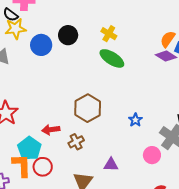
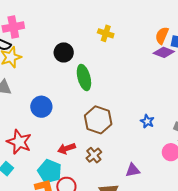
yellow cross: (109, 34) -> (106, 33), moved
blue circle: (41, 45) -> (41, 107), moved
green ellipse: (112, 58) -> (84, 78), moved, turned 55

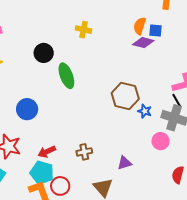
brown hexagon: (98, 120) -> (125, 96), moved
blue star: (147, 121) -> (145, 111), moved
red arrow: (67, 148) -> (47, 152), moved
brown cross: (94, 155) -> (84, 152), turned 35

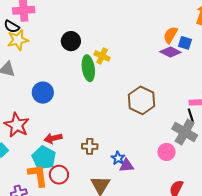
yellow cross: (84, 30) -> (102, 56), moved
blue star: (145, 111) -> (118, 158), moved

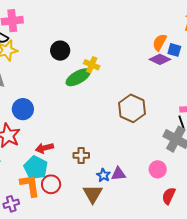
green ellipse: (88, 68) -> (78, 77), turned 70
blue circle: (43, 93) -> (23, 109), moved
pink circle: (166, 152) -> (158, 169), moved
blue star: (118, 158) -> (103, 175), moved

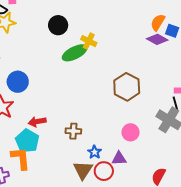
pink circle: (158, 169) -> (131, 132), moved
purple triangle: (118, 174) -> (119, 158), moved
red circle: (51, 184) -> (104, 171), moved

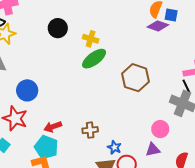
green ellipse: (75, 53) -> (94, 59), moved
pink circle: (131, 132) -> (160, 129), moved
purple triangle: (119, 158) -> (153, 150), moved

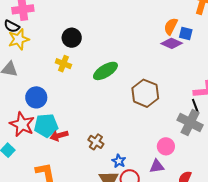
yellow cross: (91, 39) -> (63, 64), moved
brown cross: (90, 130) -> (96, 142), turned 35
cyan pentagon: (46, 147) -> (46, 126), moved, turned -30

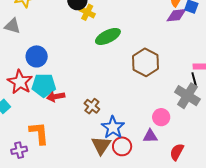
purple diamond: (172, 43) -> (176, 15), turned -35
yellow cross: (63, 64) -> (87, 12), moved
blue star: (119, 161) -> (113, 127), size x1.6

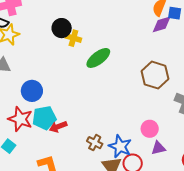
brown hexagon: (146, 62) -> (155, 75), moved
brown cross: (92, 106) -> (95, 143), moved
pink circle: (161, 117) -> (150, 129), moved

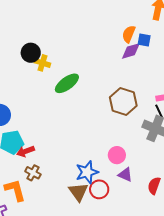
brown cross: (95, 143) -> (33, 173), moved
blue star: (120, 146) -> (87, 172), turned 30
purple triangle: (158, 148) -> (125, 175), turned 35

